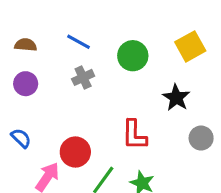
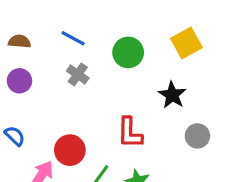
gray cross: (83, 77) -> (78, 74), turned -30

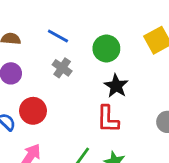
black star: (172, 95) -> (116, 86), moved
red circle: (70, 150) -> (33, 111), moved

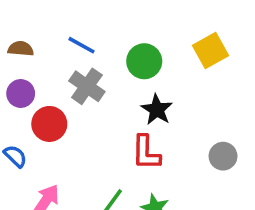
gray cross: (62, 68) -> (87, 86), size x1.4
red circle: (33, 111) -> (49, 124), moved

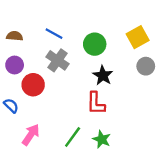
gray circle: (223, 156) -> (146, 66), moved

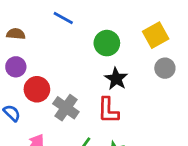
blue line: (54, 34) -> (63, 18), moved
gray cross: (58, 60) -> (66, 108), moved

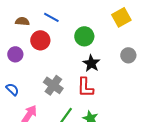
brown semicircle: (16, 34) -> (22, 21), moved
yellow square: (156, 35) -> (121, 17), moved
red circle: (37, 89) -> (40, 40), moved

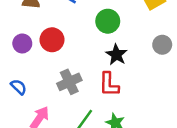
red circle: (40, 40) -> (52, 40), moved
gray cross: (53, 85) -> (69, 82), turned 30

